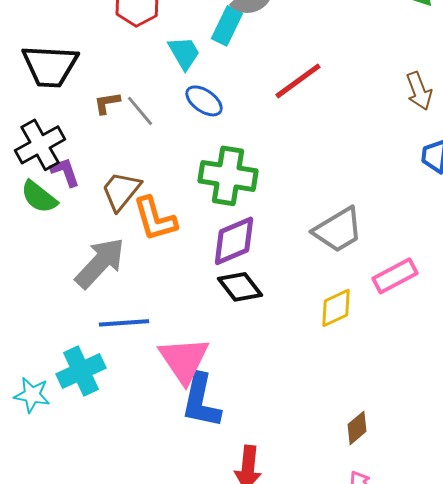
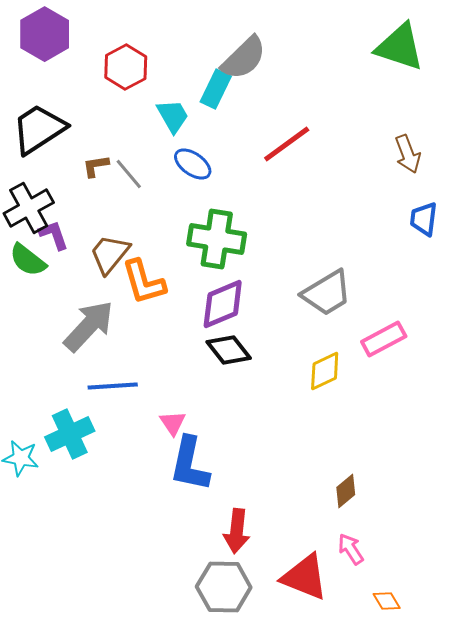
black trapezoid: (50, 66) -> (39, 129), turned 144
pink triangle: (184, 360) -> (173, 423), size x0.5

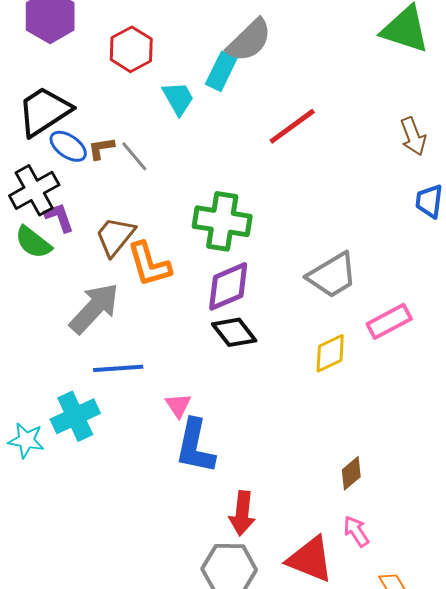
blue ellipse: (193, 164) -> (68, 146), moved

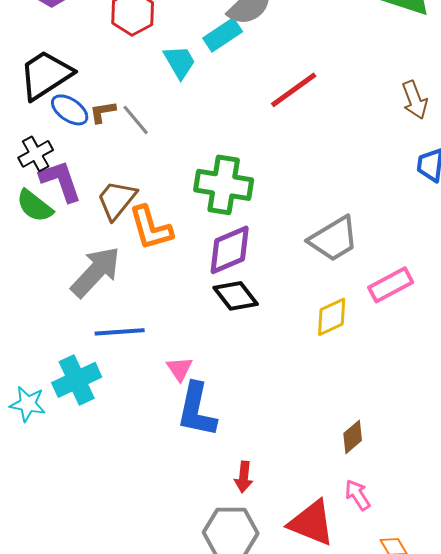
cyan rectangle: (221, 71) -> (223, 35), turned 30
black cross: (34, 190) -> (36, 154), size x0.7
purple L-shape: (59, 217) -> (61, 181), size x1.4
red arrow: (242, 513) -> (244, 477), size x0.7

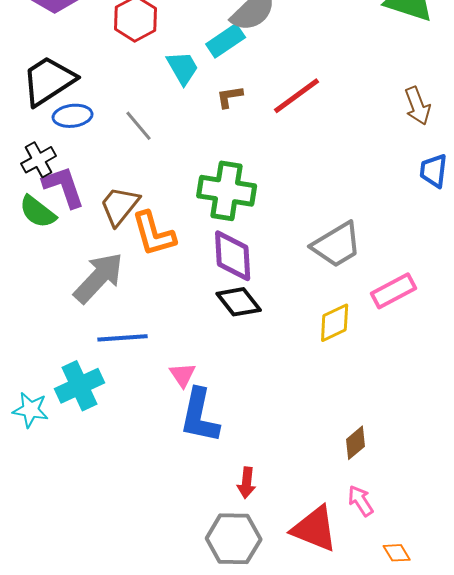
blue ellipse: (70, 110) -> (73, 116), turned -42
brown L-shape: (103, 112) -> (230, 97), moved
purple diamond: (230, 250) -> (233, 256), turned -70

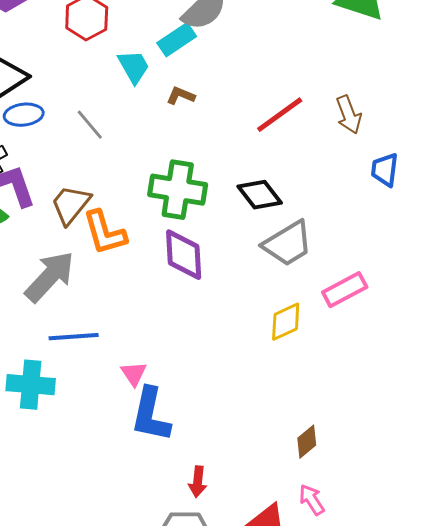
red line: (297, 96) -> (280, 115), moved
brown L-shape: (230, 97) -> (181, 96), turned 32
brown arrow: (418, 106) -> (349, 115), moved
black diamond: (239, 302) -> (260, 195), moved
cyan cross: (80, 386) -> (31, 385), turned 30

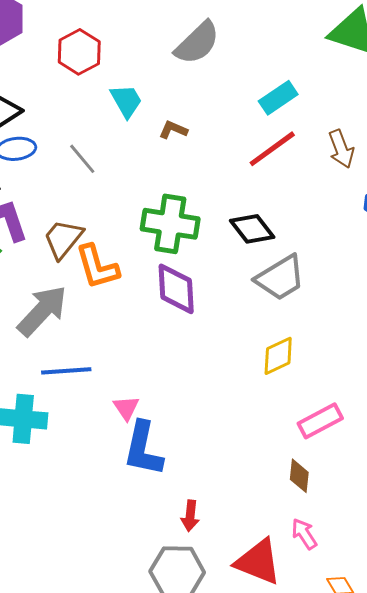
cyan rectangle: (177, 40) -> (278, 98), moved
pink rectangle: (345, 290) -> (320, 421), moved
brown diamond: (307, 442) -> (299, 476), turned -44

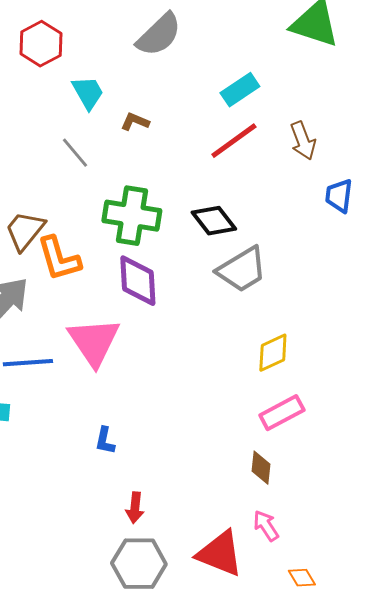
gray line: (82, 159) -> (75, 153), moved
yellow diamond: (278, 356) -> (273, 353), moved
pink triangle: (126, 408) -> (94, 342), moved, size x2.0
blue L-shape: (143, 449) -> (105, 441), size x0.5
red arrow: (190, 516) -> (135, 508), moved

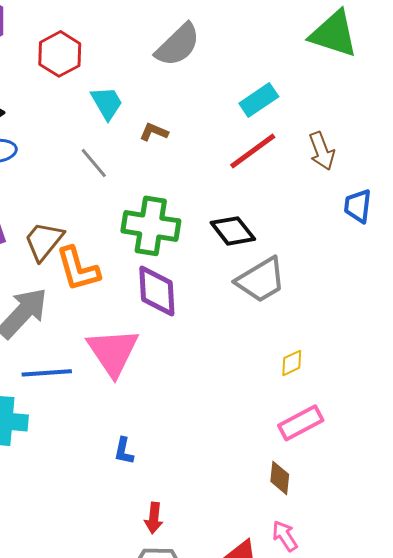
yellow diamond: (273, 353) -> (292, 363), size x0.7

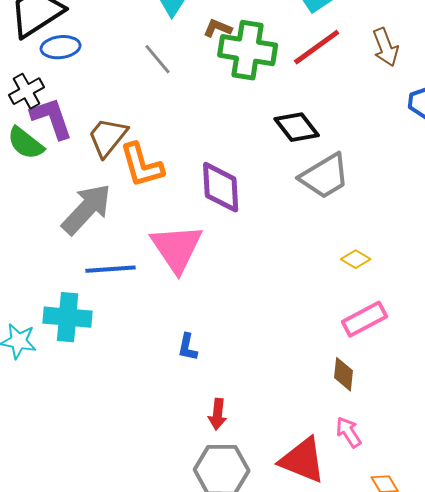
green cross: (151, 226) -> (248, 50), moved
yellow diamond: (292, 363) -> (356, 259), turned 56

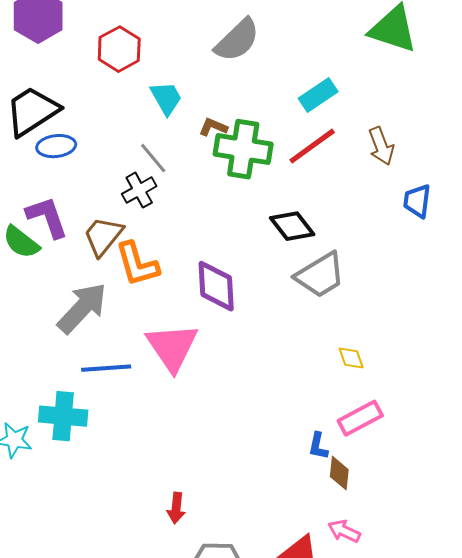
black cross: (27, 91) -> (139, 190), moved
yellow diamond: (356, 259) -> (351, 358), turned 40
blue L-shape: (188, 347) -> (318, 446), moved
red arrow: (218, 414) -> (176, 508), moved
pink arrow: (349, 432) -> (344, 531), turned -32

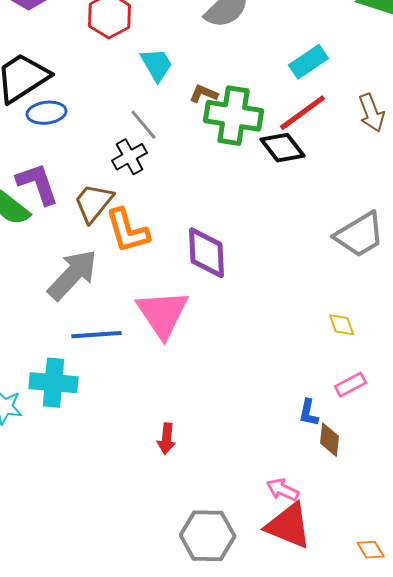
black diamond: (292, 226) -> (283, 148), moved
gray trapezoid: (320, 275) -> (360, 235), moved
pink rectangle: (360, 418) -> (351, 385), size x0.7
red arrow: (176, 508) -> (167, 439), moved
pink arrow: (344, 531) -> (283, 490), moved

